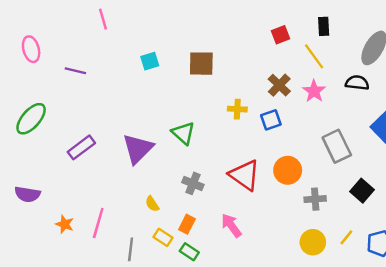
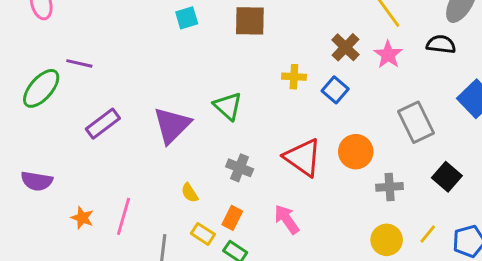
purple line: (75, 71) -> (79, 63), moved
blue square: (271, 120) -> (335, 90), turned -30

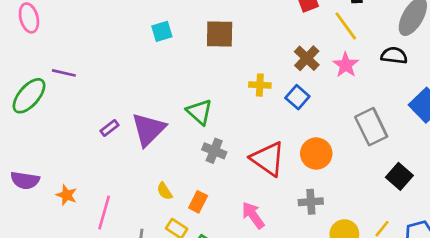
purple rectangle: (103, 124) -> (110, 128), moved, size x0.6
gray cross: (240, 168) -> (214, 151), moved
gray cross: (390, 187) -> (311, 202), moved
orange star: (82, 218) -> (67, 195), moved
orange rectangle: (232, 218) -> (198, 202), moved

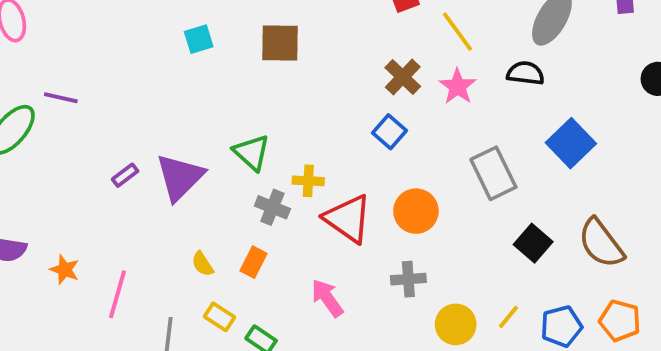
yellow cross: (260, 85) -> (308, 181), moved
orange rectangle: (198, 202) -> (254, 262), moved

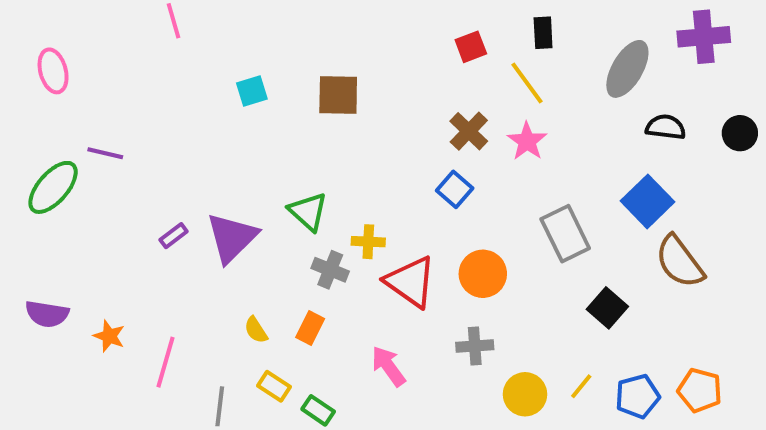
black semicircle: (525, 73) -> (666, 127), moved
brown semicircle: (601, 243) -> (680, 262), moved

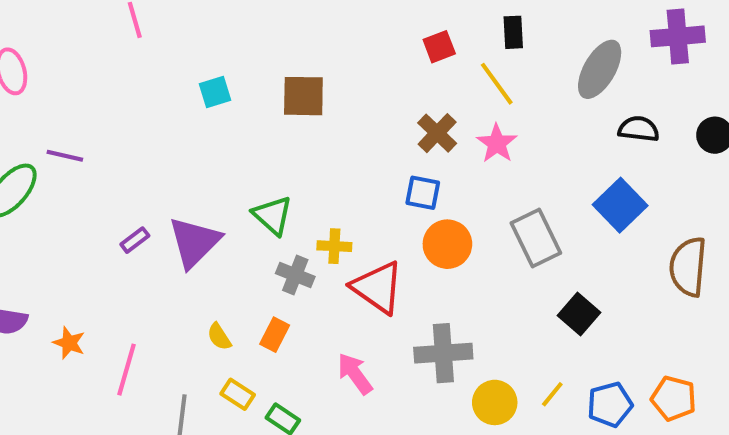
blue square: (455, 189) -> (423, 193), turned -30
brown semicircle: (680, 262) -> (688, 267), moved, turned 42
orange circle: (483, 274) -> (447, 244), moved
gray cross: (475, 346) -> (443, 353), size x1.5

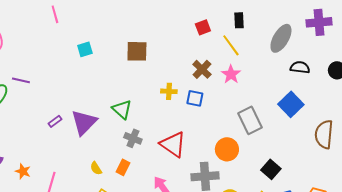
cyan square: (215, 92) -> (85, 49), moved
orange circle: (447, 244) -> (227, 149), moved
yellow cross: (334, 246) -> (169, 91), moved
black square: (579, 314) -> (271, 169), moved

